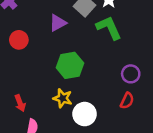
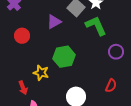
purple circle: (131, 74) -> (116, 52), moved
yellow star: (63, 98) -> (41, 73), moved

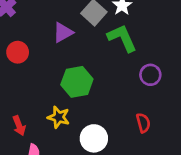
yellow star: (41, 73) -> (59, 117), moved
red semicircle: (111, 86) -> (143, 123), turned -40

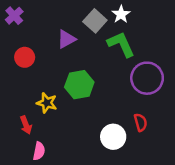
purple circle: (150, 75) -> (147, 78), size x1.6
yellow star: (59, 117) -> (47, 103), moved
white circle: (94, 138) -> (113, 137), moved

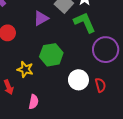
white circle: (113, 137) -> (78, 80), moved
pink semicircle: (39, 151) -> (34, 102), moved

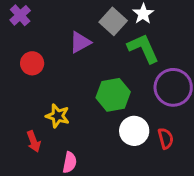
green hexagon: (51, 55) -> (113, 95), moved

